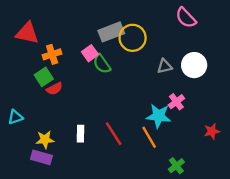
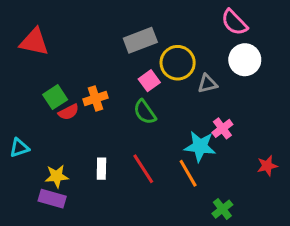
yellow circle: (133, 38) -> (178, 63), moved
pink square: (90, 53) -> (149, 81), moved
orange cross: (52, 54) -> (95, 99), moved
green semicircle: (102, 64) -> (145, 112), moved
white circle: (194, 65) -> (245, 60), moved

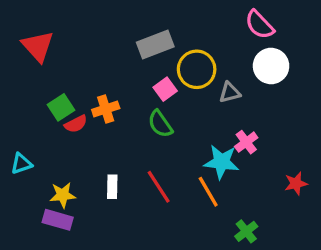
red triangle: (34, 42) -> (38, 46), turned 36

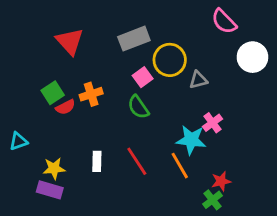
red triangle: (38, 46) -> (70, 41), moved
white circle: (271, 66) -> (252, 57), moved
red star: (296, 183) -> (221, 181), moved

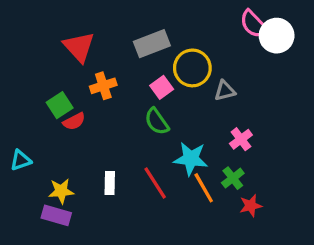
white circle: (252, 57) -> (277, 36), moved
orange cross: (91, 94) -> (103, 86), moved
cyan star: (191, 140) -> (191, 159), moved
green cross: (213, 200) -> (233, 178), moved

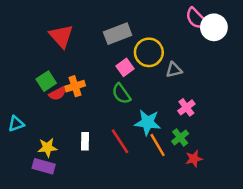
orange cross: (103, 86) -> (75, 86), moved

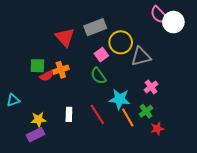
red triangle: (61, 36) -> (65, 37), moved
gray triangle: (174, 70) -> (141, 57), size x1.5
green square: (46, 81) -> (37, 66), turned 35
purple rectangle: (44, 166) -> (35, 135), turned -42

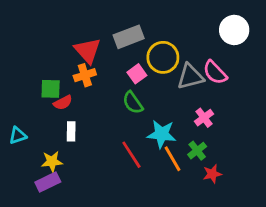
pink semicircle: (159, 15) -> (215, 72), moved
orange cross: (61, 70) -> (85, 75), moved
white rectangle: (69, 114) -> (71, 131), moved

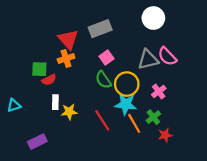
white circle: (234, 30) -> (153, 18), moved
yellow circle: (163, 57) -> (127, 84), moved
yellow star: (52, 161) -> (69, 112), moved

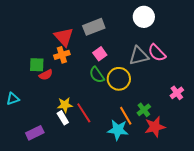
pink cross: (159, 92) -> (177, 93), moved
white rectangle: (55, 102) -> (63, 118), moved, turned -32
cyan star: (126, 104) -> (118, 130), moved
red line: (102, 120) -> (84, 113), moved
red star: (165, 135) -> (155, 127), size x1.5

